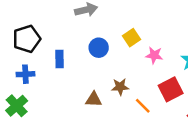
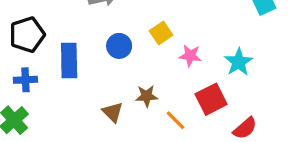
blue rectangle: (60, 59) -> (69, 60), size x1.5
brown triangle: (94, 99) -> (113, 112), turned 42

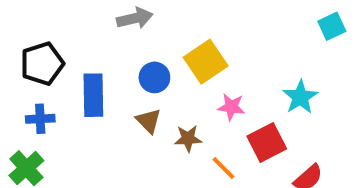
yellow square: (161, 33) -> (206, 62), size x1.5
pink star: (190, 56) -> (231, 107), moved
brown triangle: (113, 112) -> (149, 121), moved

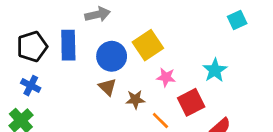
blue circle: (154, 77) -> (112, 56), size x1.4
blue rectangle: (93, 95) -> (68, 45), moved
blue cross: (40, 119) -> (31, 86), turned 30

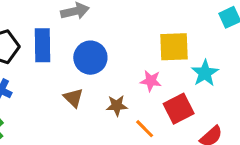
yellow square: (148, 45) -> (174, 47), moved, turned 32
brown triangle: (107, 87) -> (73, 98), moved

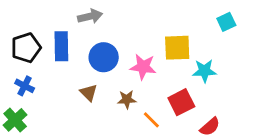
cyan star: (205, 73) -> (204, 71), turned 30
pink star: (151, 81) -> (143, 67), moved, size x1.4

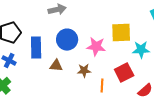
blue rectangle: (61, 46) -> (36, 48), moved
brown triangle: (89, 93) -> (56, 66), turned -40
orange line: (151, 120) -> (102, 86), turned 48

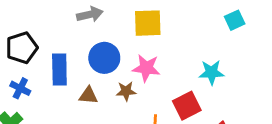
yellow square: (121, 33) -> (148, 23), moved
brown star: (84, 71) -> (126, 91), moved

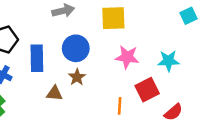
pink star: (146, 68) -> (127, 57), moved
brown star: (126, 91) -> (77, 77), moved, turned -30
brown triangle: (88, 96) -> (54, 93), moved

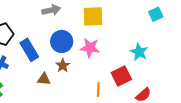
pink star: (127, 57) -> (90, 48), moved
blue rectangle: (37, 58) -> (29, 50), turned -30
cyan star: (168, 61) -> (139, 52), turned 30

